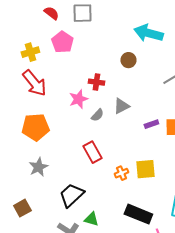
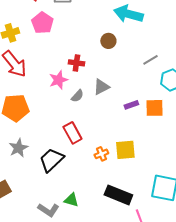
black trapezoid: (71, 195) -> (51, 160), moved

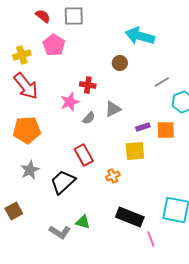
yellow square: (125, 150) -> (135, 151), moved

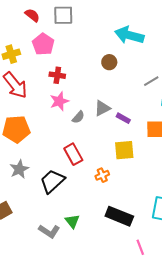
red cross: (88, 85) -> (57, 75), moved
purple rectangle: (143, 127) -> (123, 118), moved, turned 48
green triangle: (83, 222) -> (72, 221), turned 35
pink line: (151, 239) -> (140, 247), moved

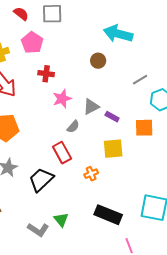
pink star: (59, 101) -> (62, 99), moved
gray semicircle: (78, 117) -> (73, 127), moved

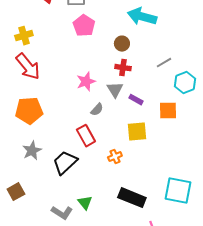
pink pentagon: (32, 43) -> (84, 26), moved
red cross: (46, 74) -> (123, 68), moved
gray triangle: (91, 107) -> (115, 90), turned -36

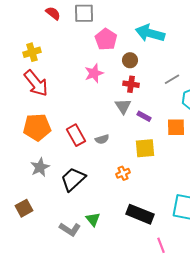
pink pentagon: (84, 26) -> (106, 39), moved
pink star: (86, 82) -> (94, 73), moved
gray semicircle: (97, 110) -> (102, 139), moved, turned 32
red rectangle: (86, 136) -> (76, 135), moved

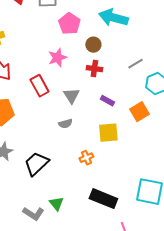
gray triangle: (123, 106) -> (71, 96), moved
orange square: (176, 127) -> (139, 112), turned -30
red rectangle: (76, 135) -> (39, 86), moved

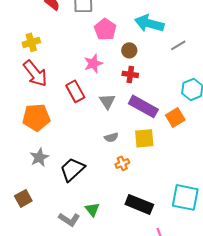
gray line: (135, 64) -> (178, 45), moved
purple rectangle: (107, 101) -> (143, 106), size x2.0
gray semicircle: (65, 124) -> (111, 137), moved

